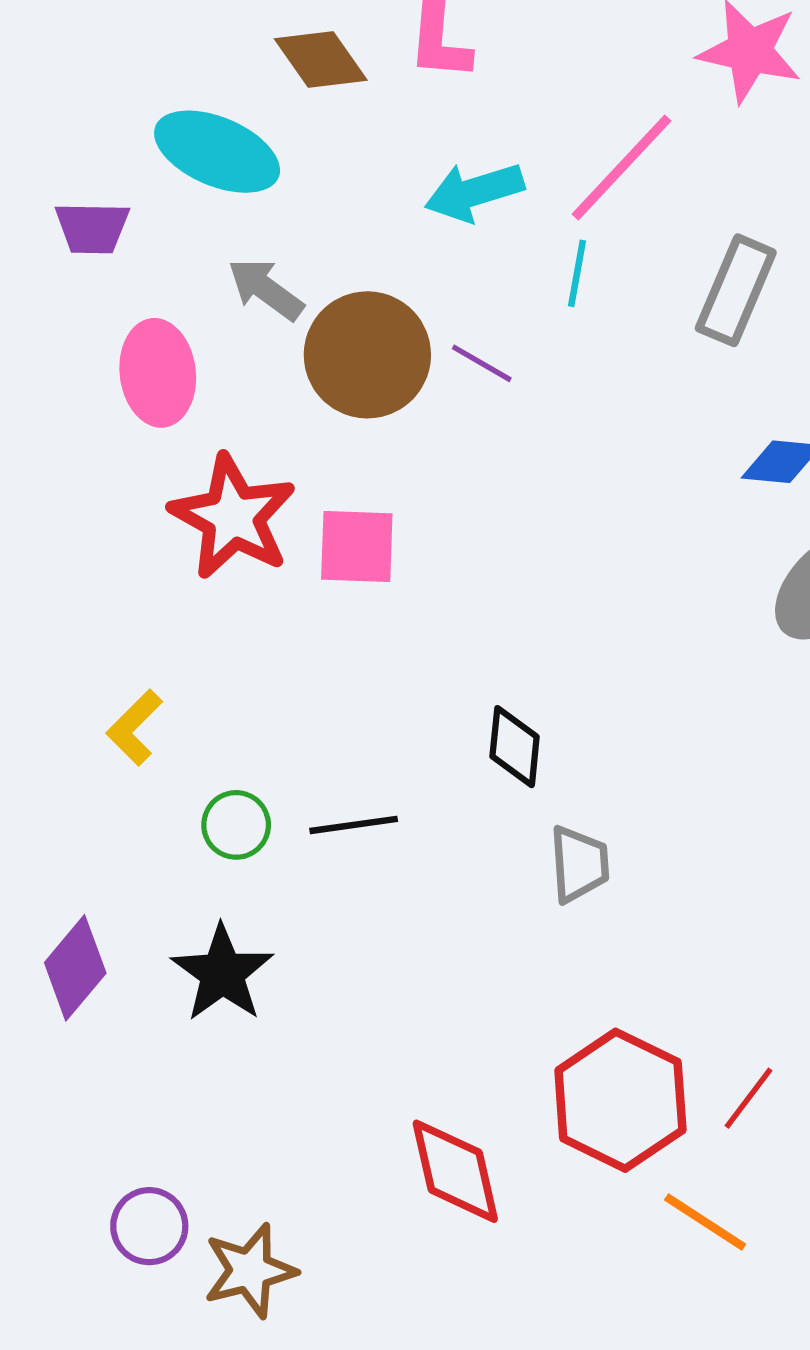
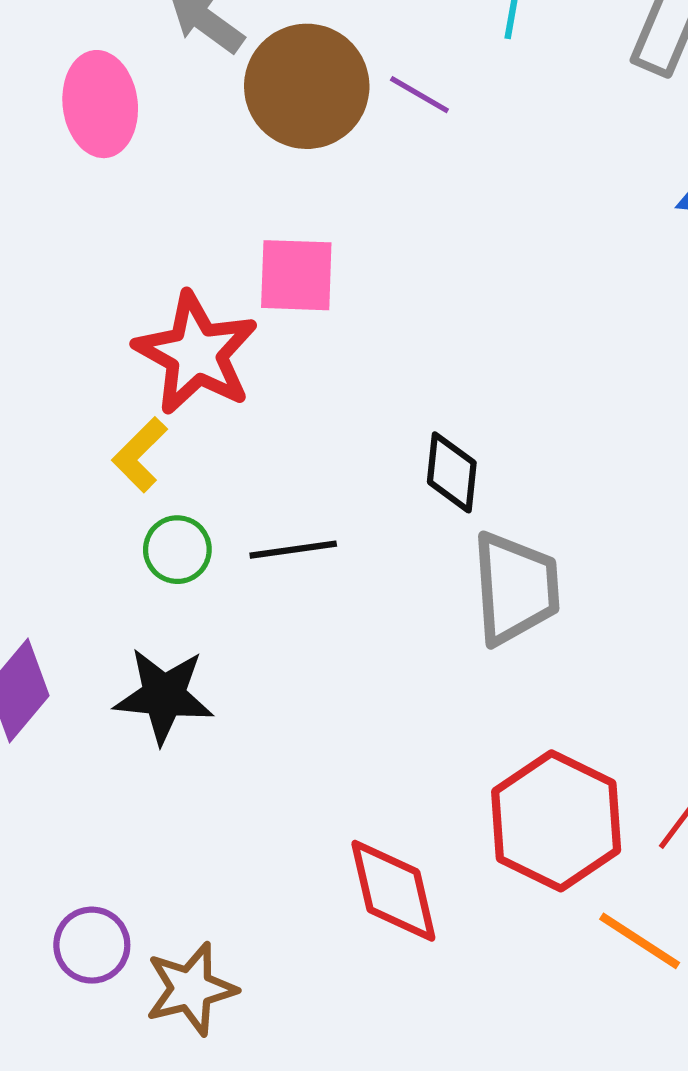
red star: (233, 517) -> (196, 353), moved
yellow L-shape: (134, 728) -> (140, 455), moved
gray trapezoid: (579, 864) -> (515, 588), size x1.5
black star: (222, 973) -> (164, 696), turned -30

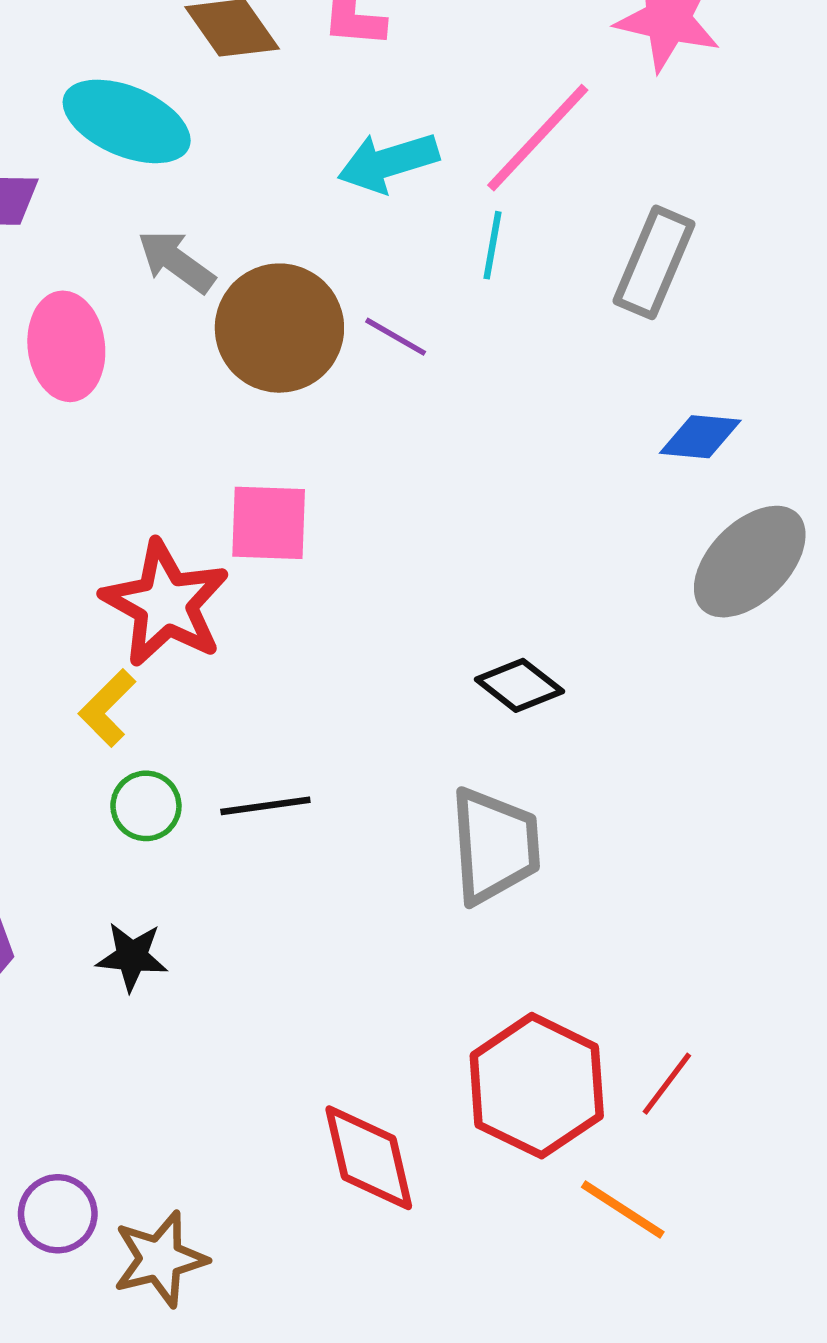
black diamond: (452, 472) -> (519, 685), moved, turned -58
black star: (164, 696) -> (132, 957), size x0.7

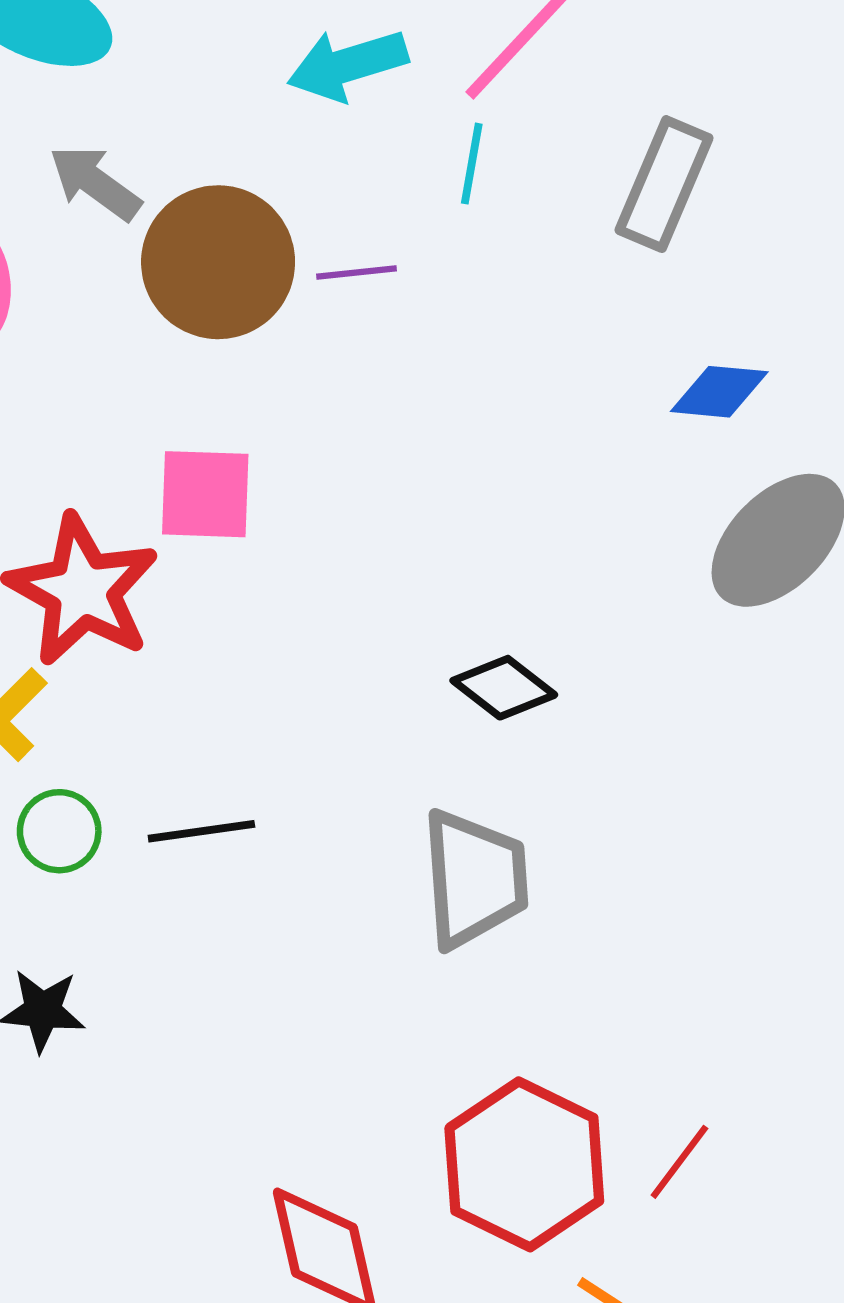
purple line: (396, 337) -> (356, 272), turned -36

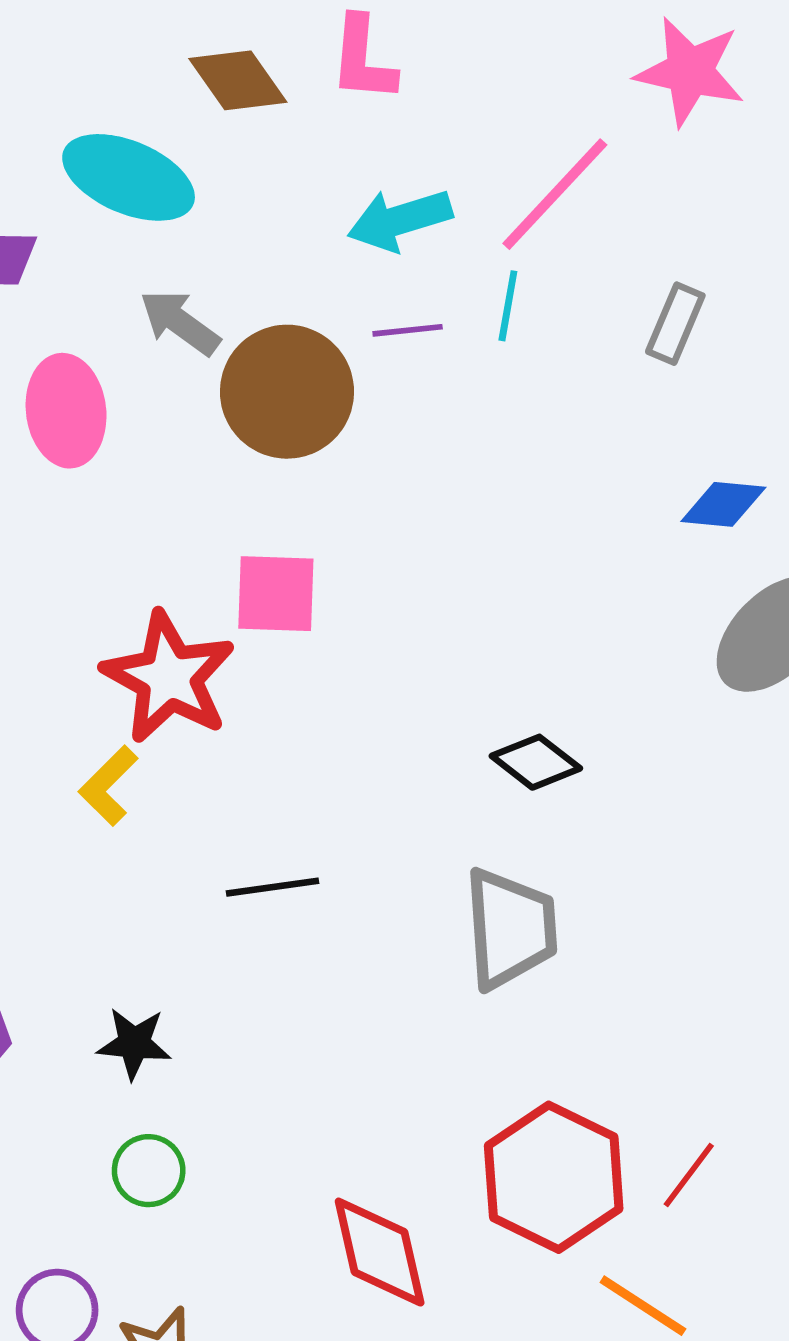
gray rectangle: (664, 184) -> (675, 324), size x0.7
purple line: (356, 272) -> (408, 330), moved
green circle: (59, 831) -> (149, 1171), moved

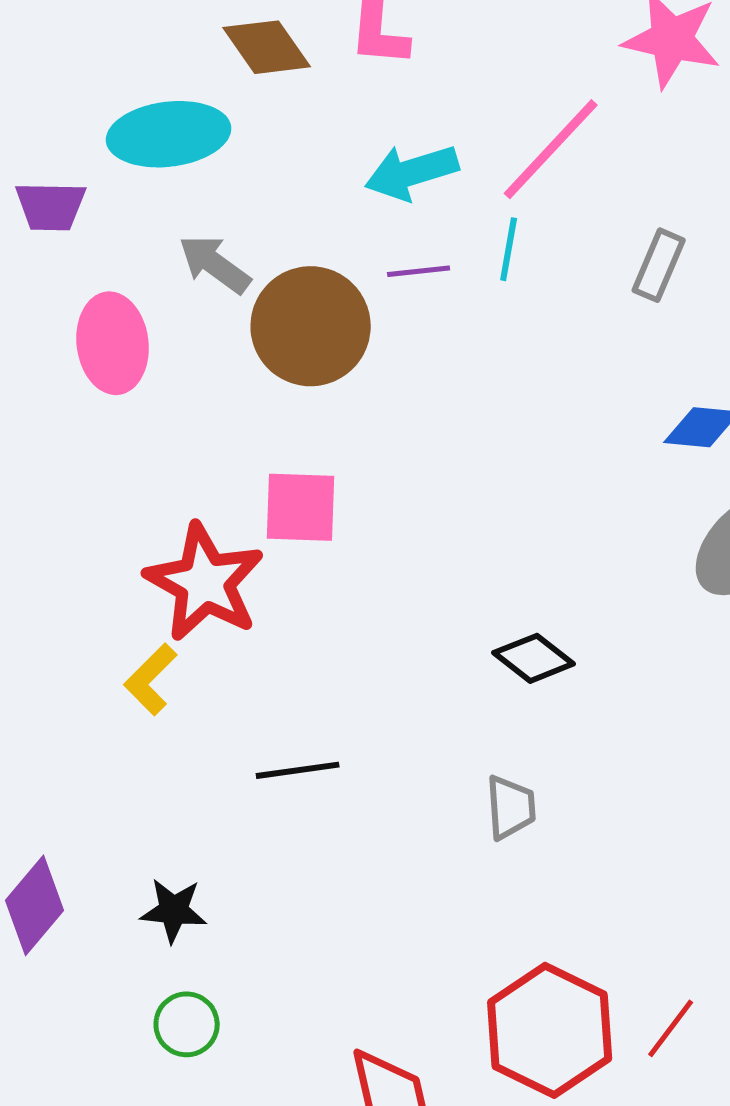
cyan ellipse: (129, 177) -> (169, 134), turned -30
gray trapezoid: (510, 928) -> (511, 807), size x0.6

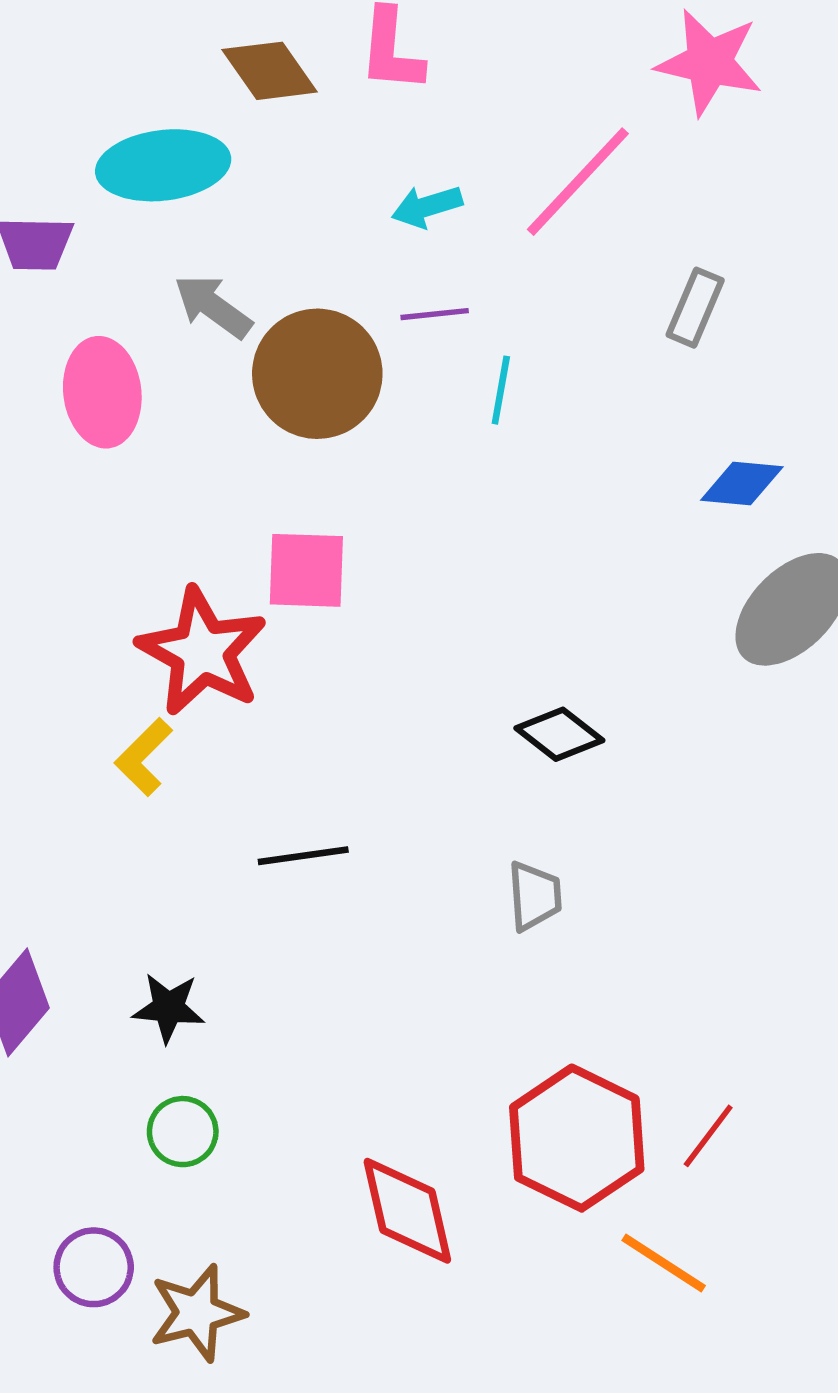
cyan arrow: (412, 172) -> (427, 207), size x0.7
cyan line: (509, 249) -> (501, 390), moved

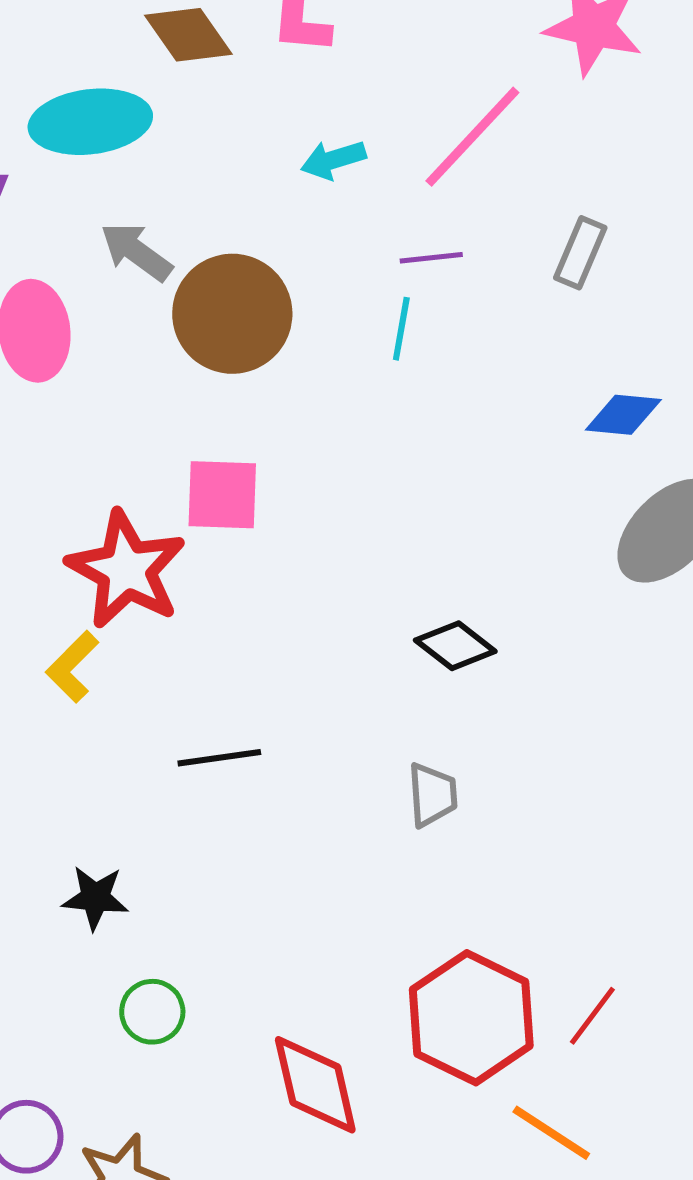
purple line: (435, 314) -> (431, 258), moved
green circle: (183, 1132) -> (152, 1012), moved

